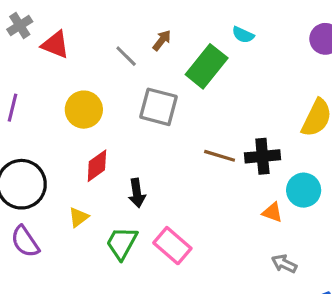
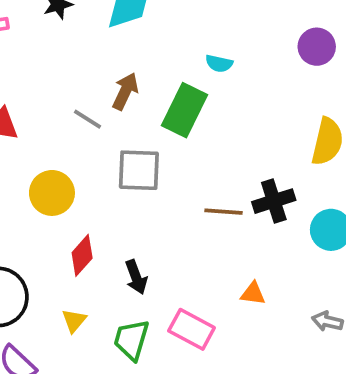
brown arrow: (162, 40) -> (125, 91), size x1.4
orange triangle: (272, 212) -> (253, 294), moved

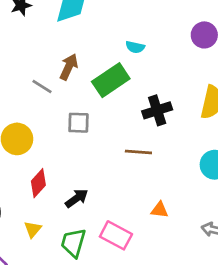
green rectangle: (185, 110) -> (111, 80), turned 30
gray square: (139, 170) -> (78, 123), size x0.7
black cross: (274, 201) -> (157, 110), moved
black arrow: (136, 277) -> (77, 198), turned -105

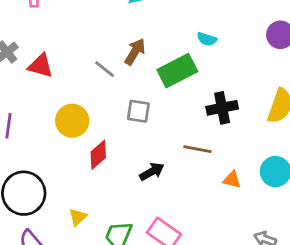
red diamond: (38, 183) -> (98, 155), moved
black arrow: (77, 198) -> (152, 172), moved
orange triangle: (159, 210) -> (232, 180), moved

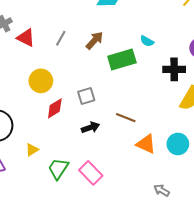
gray line: (105, 69) -> (61, 38), moved, turned 70
black cross: (222, 108) -> (174, 69), moved
gray square: (138, 111) -> (86, 96), moved, turned -36
orange triangle: (232, 180) -> (146, 144), size x1.5

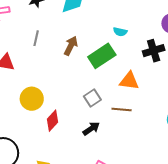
gray line: (61, 38) -> (36, 38), moved
gray square: (86, 96) -> (92, 98), moved
orange triangle: (146, 144) -> (129, 81), moved

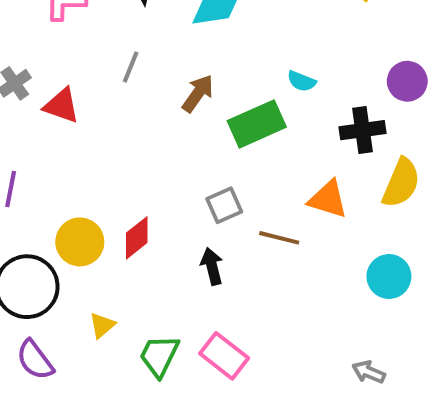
orange triangle: (129, 81) -> (328, 199), moved
yellow circle: (32, 99) -> (80, 242), moved
black arrow: (91, 129) -> (212, 266), turned -78

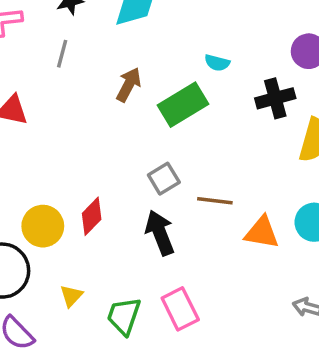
gray line: (131, 67) -> (62, 54), moved
orange triangle: (328, 199) -> (262, 232), moved
black arrow: (212, 266) -> (160, 233), size x1.4
pink rectangle: (224, 356) -> (180, 309), turned 33

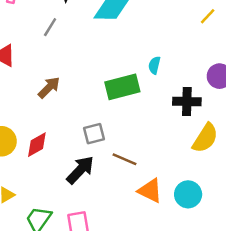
cyan semicircle: (217, 63) -> (154, 65), turned 72
brown arrow: (129, 85) -> (49, 87), moved
black arrow: (160, 233) -> (80, 170), turned 48

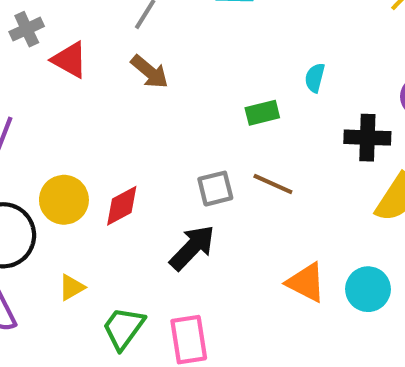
brown arrow: (49, 87) -> (150, 72), moved, turned 85
green rectangle: (122, 87) -> (262, 113), size x0.6
brown line: (124, 159) -> (273, 184), moved

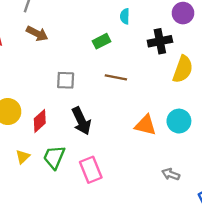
gray square: (215, 189) -> (66, 80), moved, turned 30
red diamond: (122, 206) -> (40, 121), moved
black arrow: (192, 248) -> (81, 121), turned 124
green trapezoid: (123, 328) -> (54, 157), moved

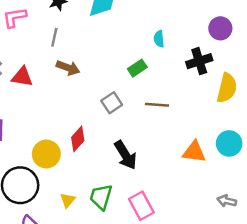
gray square: (66, 80) -> (112, 103), moved, turned -30
red diamond: (40, 121) -> (78, 139), moved

